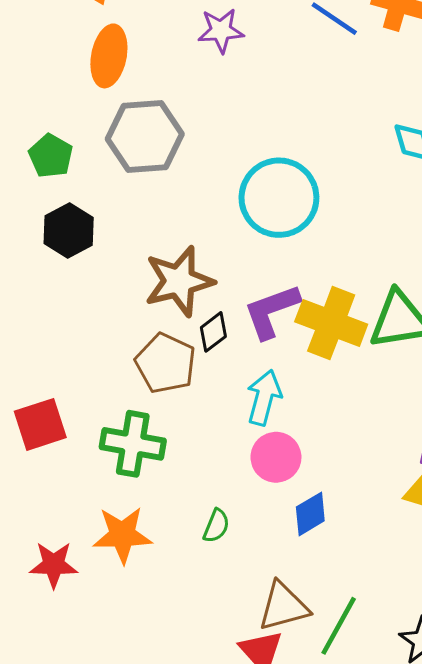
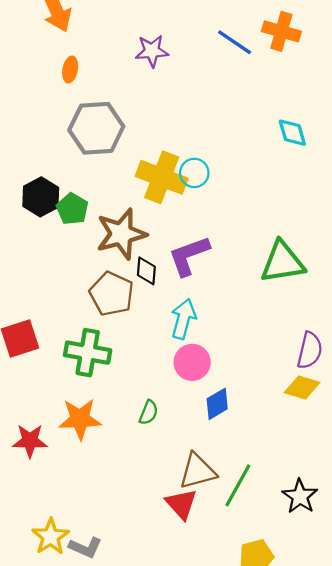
orange ellipse: (109, 56) -> (70, 69), size x0.6
green pentagon: (51, 156) -> (72, 209), moved
cyan circle: (279, 198) -> (194, 173), size x0.5
yellow cross: (331, 323) -> (162, 177), moved
black diamond: (213, 332) -> (146, 271), turned -48

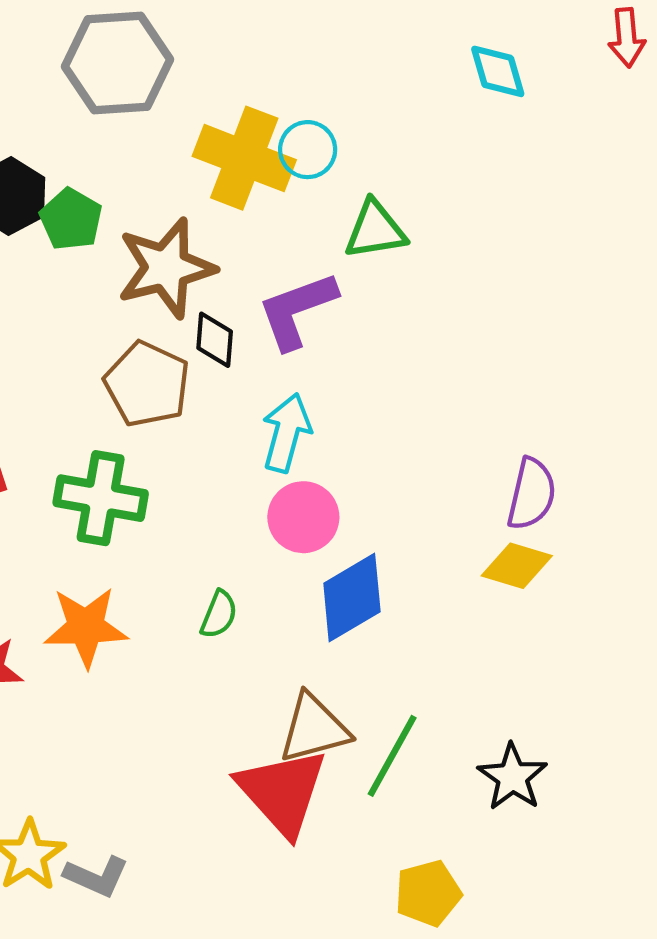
green triangle: (282, 262) -> (375, 230), moved, size x0.7
blue diamond: (217, 404) -> (352, 597), size x1.4
red triangle: (181, 504) -> (282, 792), size x1.5

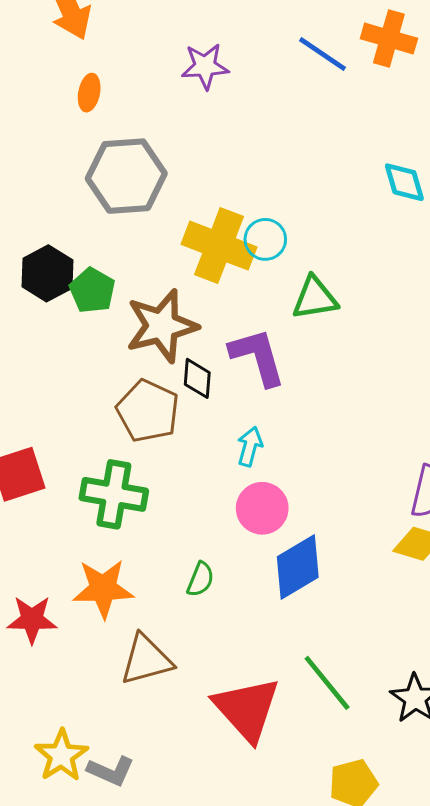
purple L-shape: (297, 310) -> (258, 357), turned 94
cyan arrow: (286, 433) -> (250, 446), size x0.7
brown triangle: (314, 728) -> (146, 660), moved
green line: (392, 756) -> (327, 683), turned -68

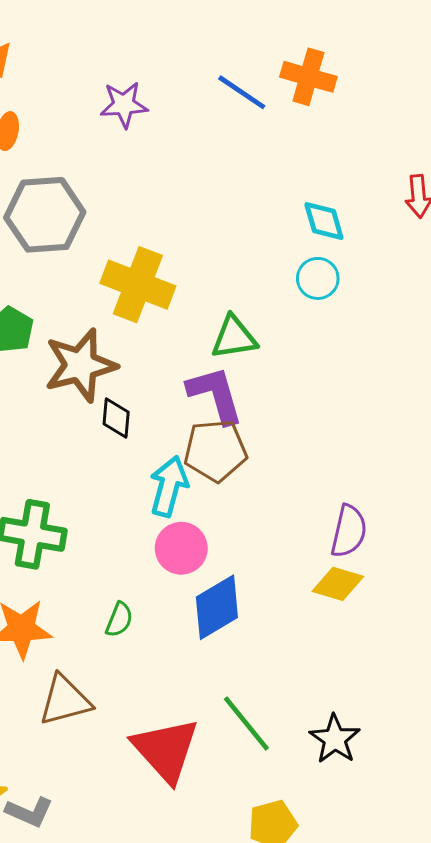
cyan circle: (265, 239) -> (318, 278), moved
purple L-shape: (258, 357) -> (215, 395), moved
brown pentagon: (148, 411) -> (215, 451), moved, turned -30
cyan arrow: (250, 446) -> (169, 486), size x1.5

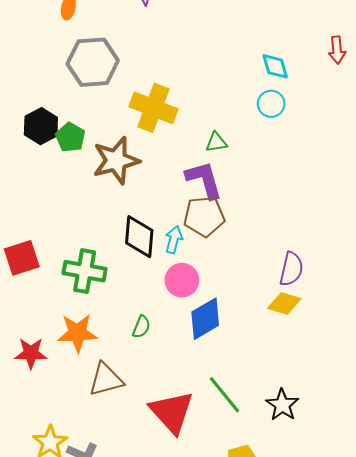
green triangle: (234, 337) -> (216, 142), size x0.7
black diamond: (116, 418) -> (139, 237), moved, size x1.6
cyan arrow: (169, 486) -> (174, 240), size x0.7

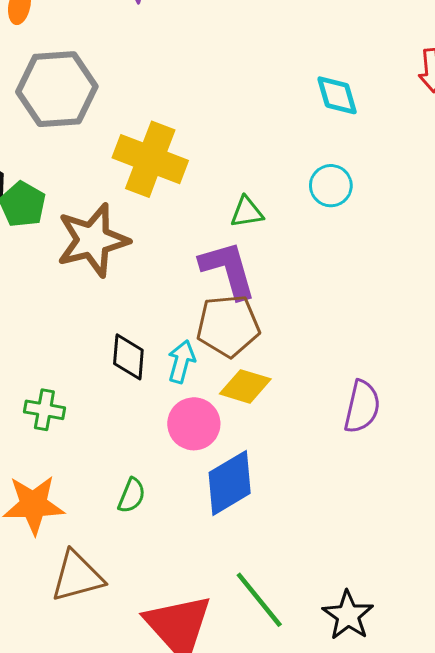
cyan circle: (271, 104) -> (331, 186), moved
black diamond: (139, 237) -> (128, 357), size x0.7
green cross: (85, 271) -> (44, 410), size x0.6
yellow diamond: (284, 304) -> (245, 386), moved

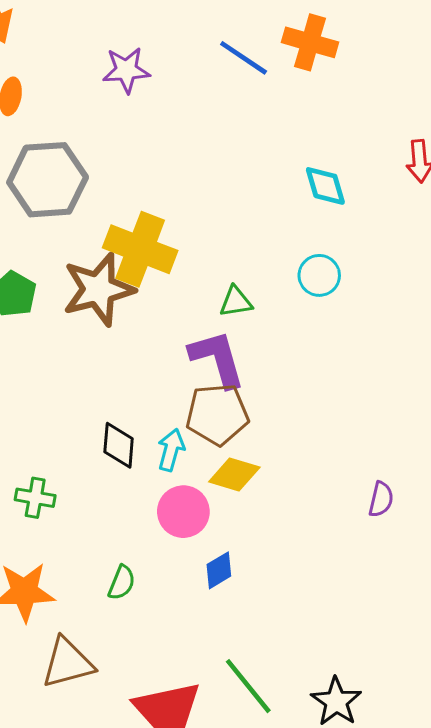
brown star: (93, 240) -> (98, 289), moved
purple semicircle: (362, 407) -> (381, 499), moved, size x0.7
blue diamond: (230, 483) -> (219, 570), size x0.6

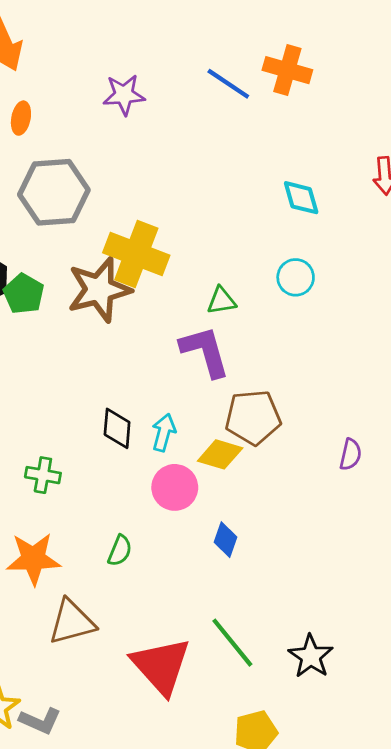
brown pentagon: (217, 414) -> (253, 417), moved
purple semicircle: (381, 499) -> (350, 454), moved
blue diamond: (219, 570) -> (226, 540), moved, turned -40

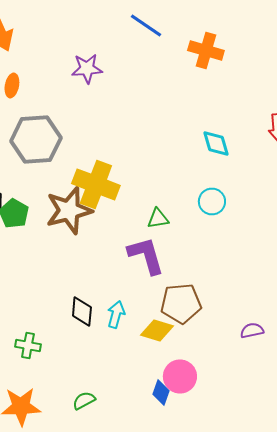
blue line: (228, 84) -> (146, 26), moved
purple semicircle: (350, 454) -> (252, 330), turned -115
pink circle: (175, 487) -> (180, 376), moved
green semicircle: (120, 551) -> (84, 400), turned -140

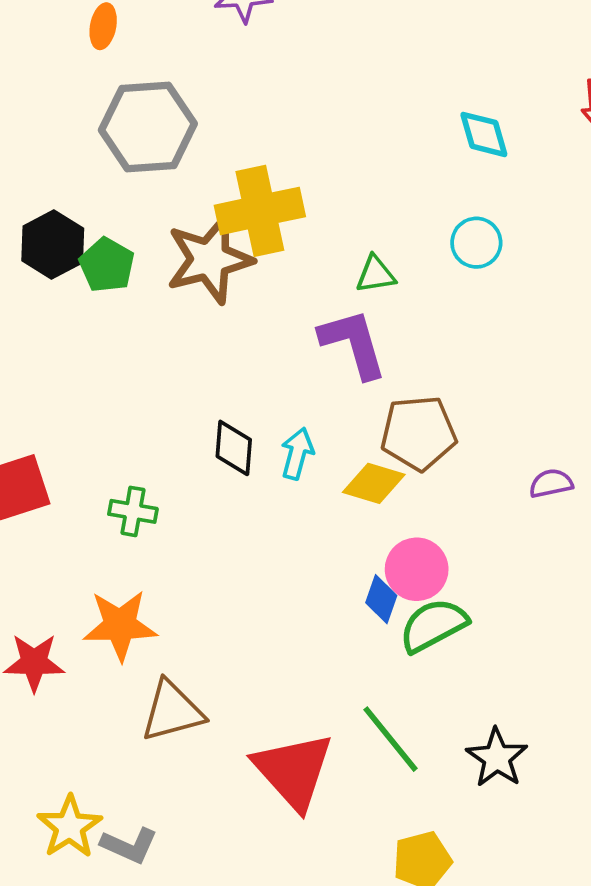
yellow cross: (96, 184) -> (260, 211), turned -33
green semicircle: (84, 400) -> (433, 625), moved, size x1.6

